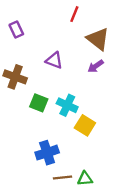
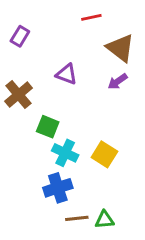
red line: (74, 14) -> (91, 17), turned 56
purple rectangle: (16, 30) -> (20, 36), turned 56
brown cross: (15, 77) -> (18, 95), turned 30
cyan cross: (67, 105) -> (65, 153), moved

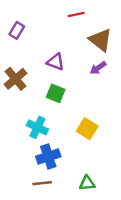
green square: (48, 127) -> (56, 93), moved
cyan cross: (65, 153) -> (37, 127), moved
brown line: (77, 218) -> (42, 183), moved

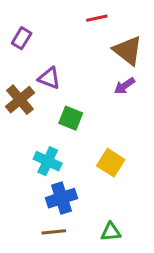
purple triangle: (56, 62) -> (49, 78), moved

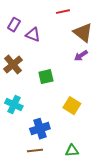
purple triangle: (49, 78) -> (33, 35), moved
green square: (71, 118) -> (46, 77), turned -35
cyan cross: (48, 161) -> (14, 105), moved

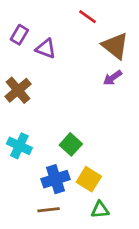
red line: (63, 12) -> (87, 17), turned 48
green square: (46, 77) -> (71, 144), moved, turned -35
yellow square: (72, 106) -> (89, 179), moved

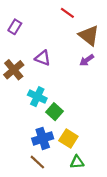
purple triangle: (46, 49) -> (43, 58), moved
cyan cross: (19, 146) -> (37, 97), moved
brown line: (49, 210) -> (37, 162), turned 49

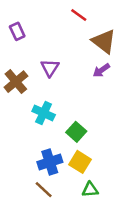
purple rectangle: (15, 27) -> (17, 31), turned -56
purple triangle: (43, 58) -> (50, 68), turned 42
green square: (54, 112) -> (76, 132), moved

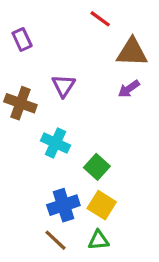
brown triangle: (104, 41) -> (132, 52), turned -36
brown cross: (16, 82) -> (20, 103), turned -30
green triangle: (90, 190) -> (99, 240), moved

